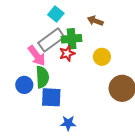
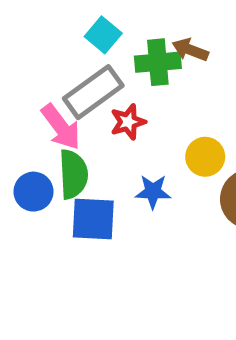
green cross: (72, 39) -> (158, 62), moved
yellow circle: (102, 57) -> (205, 157), moved
blue star: (68, 123) -> (153, 192), moved

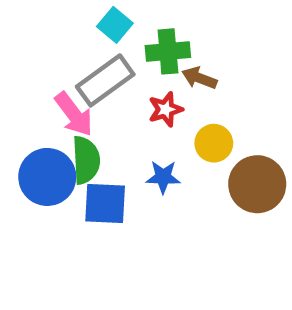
brown arrow: (190, 50) -> (199, 78), moved
red star: (128, 122) -> (166, 109), moved
blue circle: (34, 192) -> (47, 177), size x1.5

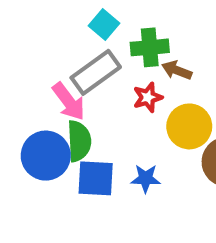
yellow circle: (214, 143) -> (189, 126), size x1.4
blue star: (163, 177) -> (146, 178), moved

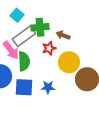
cyan square: (104, 25) -> (17, 15), moved
green cross: (150, 47) -> (40, 27), moved
green semicircle: (79, 141) -> (24, 61), moved

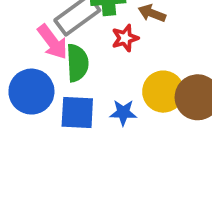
yellow circle: (69, 62) -> (163, 92), moved

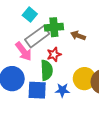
red star: (125, 38) -> (54, 54), moved
green semicircle: (77, 63) -> (47, 70), moved

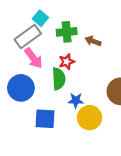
gray rectangle: (37, 37) -> (28, 36), moved
yellow circle: (84, 79) -> (90, 118), moved
blue square: (37, 90) -> (45, 119), moved

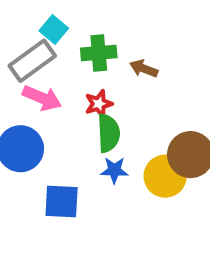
pink arrow: (34, 58) -> (42, 98), turned -30
green semicircle: (59, 79) -> (108, 133), moved
yellow circle: (90, 118) -> (165, 176), moved

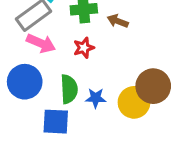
green semicircle: (108, 133) -> (69, 89), moved

